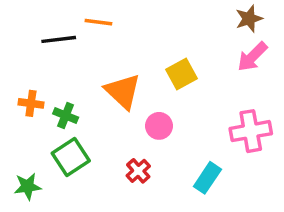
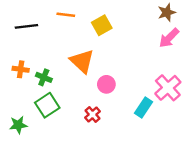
black line: (59, 39) -> (26, 26), moved
yellow square: (181, 74) -> (102, 25), moved
pink cross: (251, 131) -> (168, 88), turned -32
cyan rectangle: (207, 178) -> (143, 108), moved

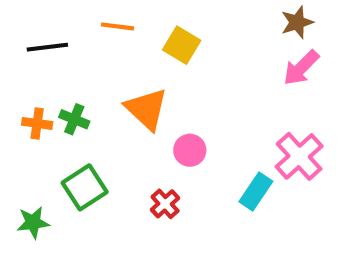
yellow square: (102, 25) -> (182, 45), turned -30
green cross: (44, 77) -> (74, 119), moved

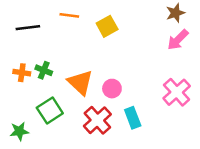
yellow square: (182, 45) -> (107, 26), turned 30
orange triangle: (146, 109) -> (80, 82), moved
cyan rectangle: (256, 191) -> (133, 118), moved, turned -55
red cross: (165, 204) -> (97, 120), size x1.6

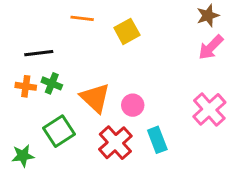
black line: (28, 28) -> (39, 53), moved

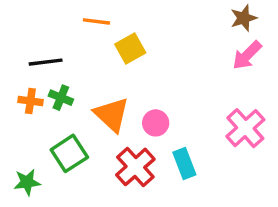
yellow square: (127, 31) -> (130, 49), moved

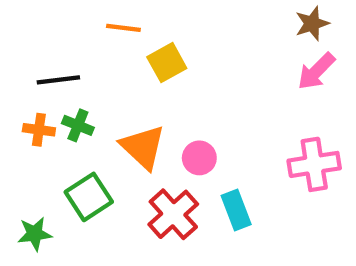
pink cross: (245, 128) -> (314, 164), turned 33

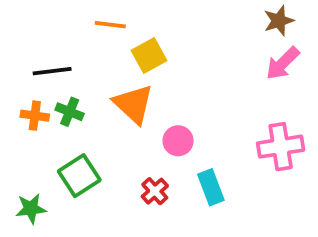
orange triangle: (143, 147) -> (134, 104), moved
red cross: (173, 214) -> (155, 191), size x0.6

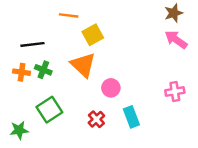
pink arrow: (283, 63) -> (176, 40), turned 80
pink cross: (281, 147) -> (175, 92), size x0.7

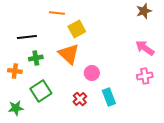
pink arrow: (176, 40) -> (145, 48), moved
green cross: (43, 70) -> (36, 58), turned -32
orange cross: (22, 72) -> (15, 71), moved

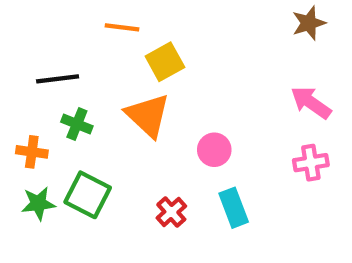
green cross: (36, 58) -> (77, 124), turned 32
pink circle: (92, 73) -> (214, 150), moved
green square: (41, 91) -> (88, 195), turned -30
green star: (16, 108) -> (38, 203), moved

